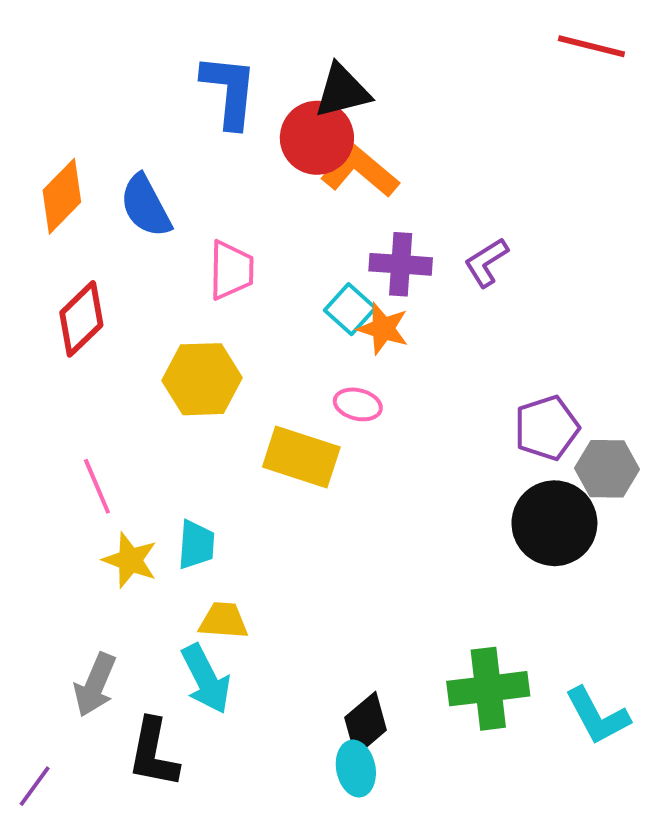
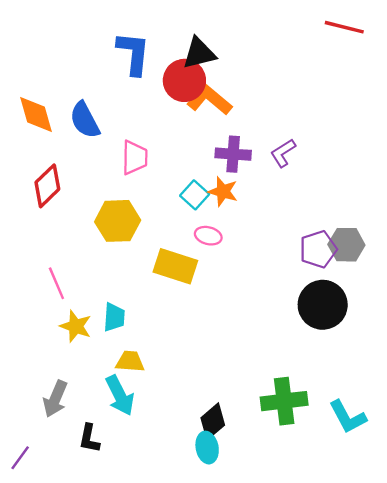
orange diamond: (62, 196) -> (36, 114), turned -60
cyan square: (350, 309) -> (195, 195), moved
gray hexagon: (607, 469) -> (346, 245), moved
black L-shape: (153, 753) -> (89, 438), size x0.7

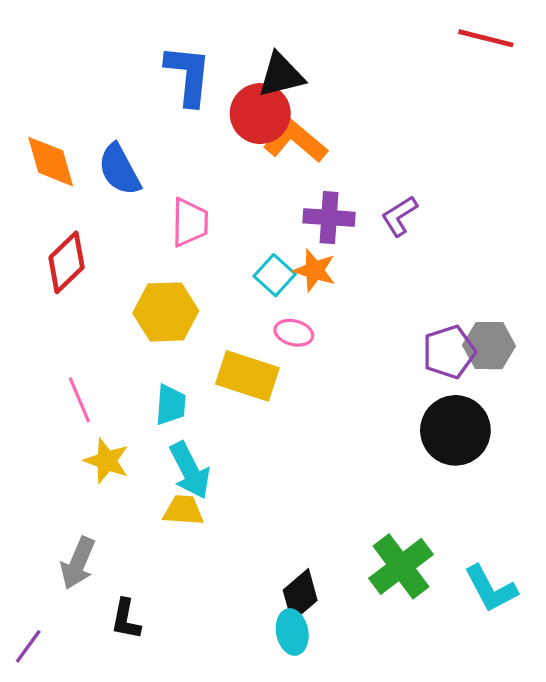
cyan trapezoid: (114, 317) -> (171, 405), moved
cyan arrow: (120, 395) -> (190, 470), moved
green cross: (284, 401) -> (401, 566), turned -30

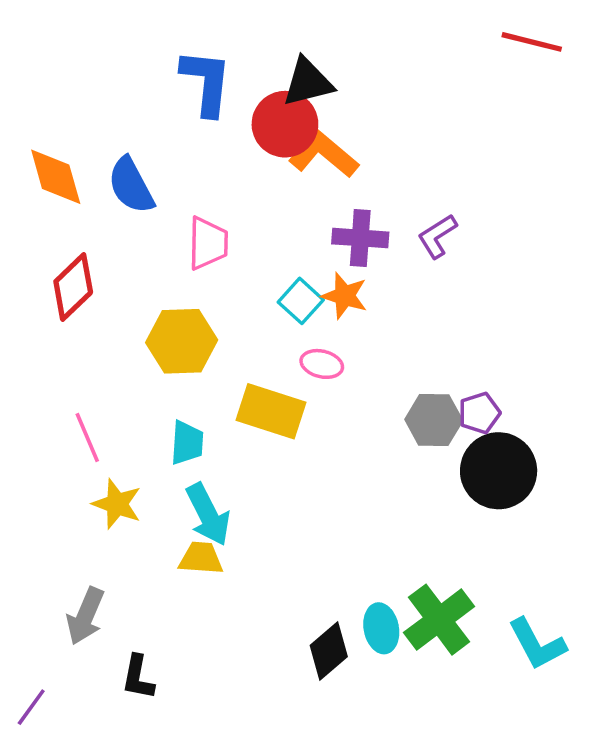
gray hexagon: (489, 346) -> (434, 420), moved
purple pentagon: (449, 352) -> (479, 413), moved, size x0.7
cyan ellipse: (292, 632) -> (381, 628), moved

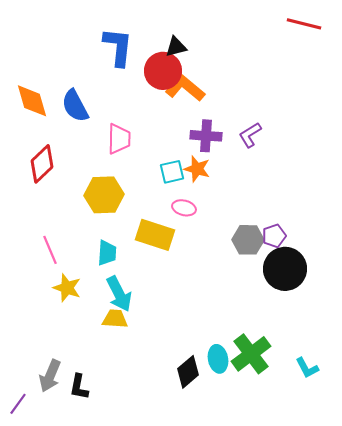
black triangle: (308, 82) -> (176, 47), size x0.7
cyan square: (301, 301) -> (172, 172), turned 35
gray arrow: (85, 616) -> (50, 376), moved
cyan L-shape: (537, 644) -> (307, 368), size x0.7

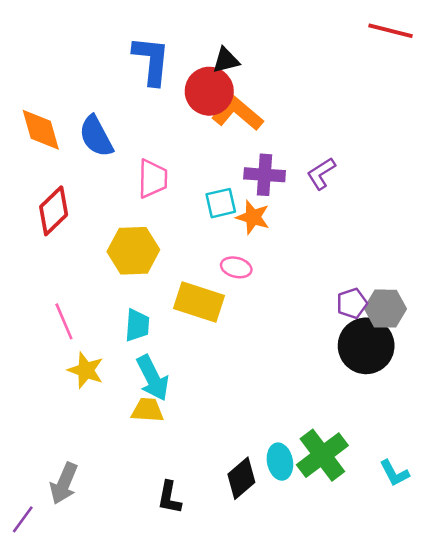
cyan square: (172, 172) -> (221, 203), moved
gray hexagon: (248, 240) -> (385, 309), moved
black L-shape: (79, 387) -> (169, 498), moved

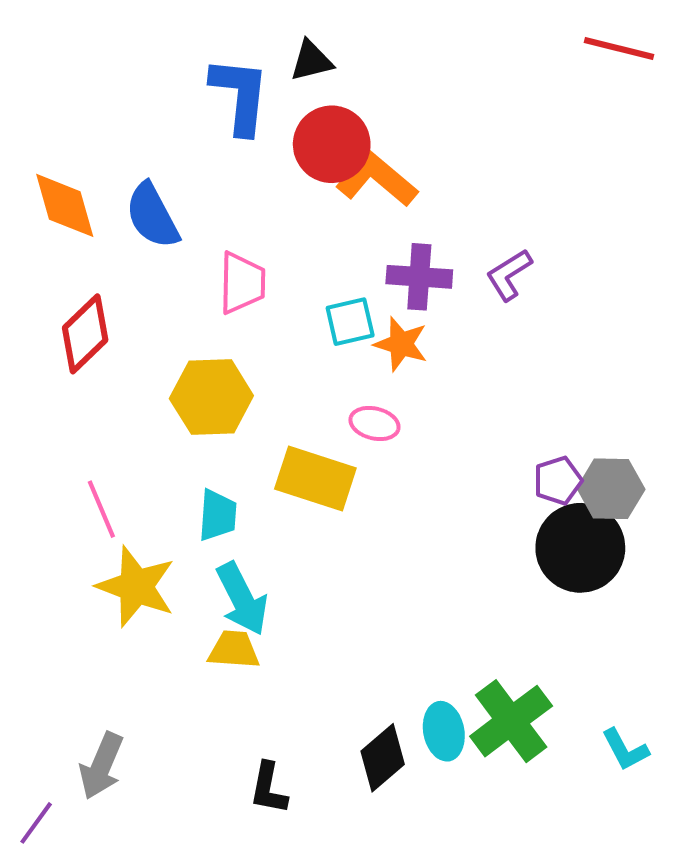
black triangle: (226, 60) -> (311, 61), moved
yellow star: (86, 370) -> (136, 587), size x1.4

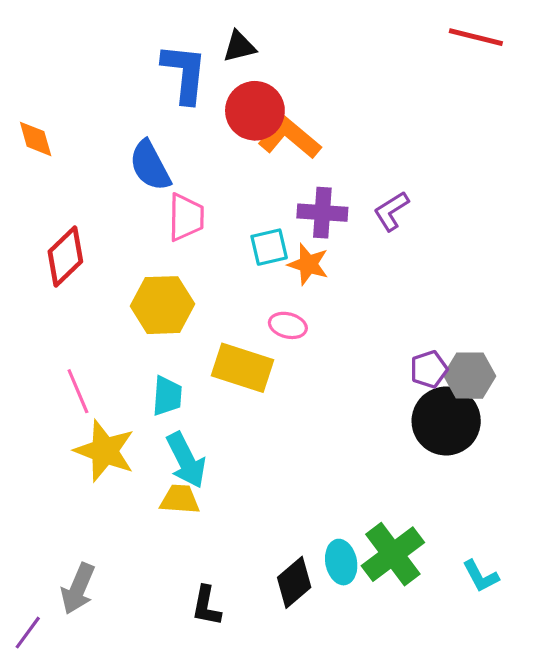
orange diamond: (65, 205) -> (36, 139), moved, size x0.7
blue semicircle: (152, 216) -> (150, 166), moved

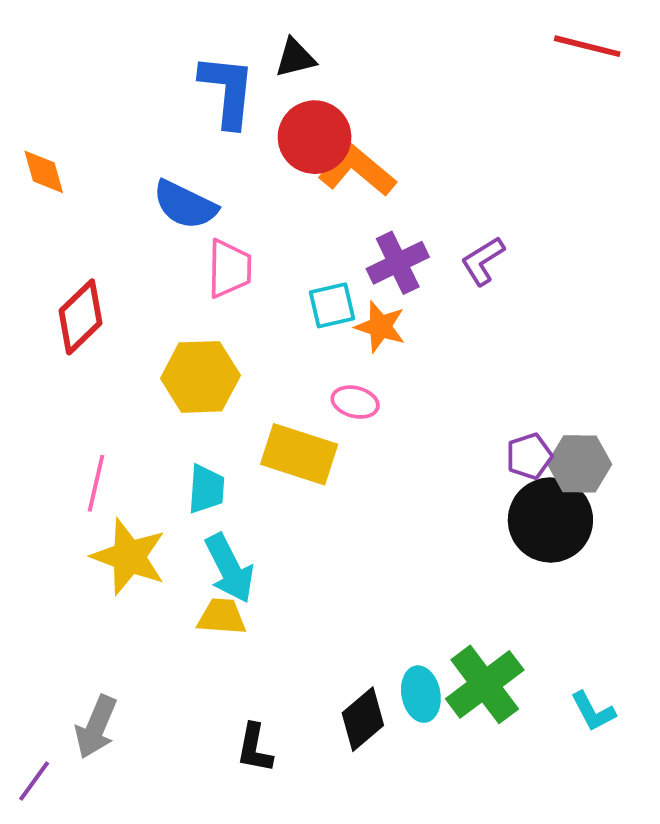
blue semicircle: (150, 166) -> (185, 205), turned -36
purple cross: (322, 213) -> (398, 263), turned -30
pink line: (78, 391) -> (96, 483), turned 36

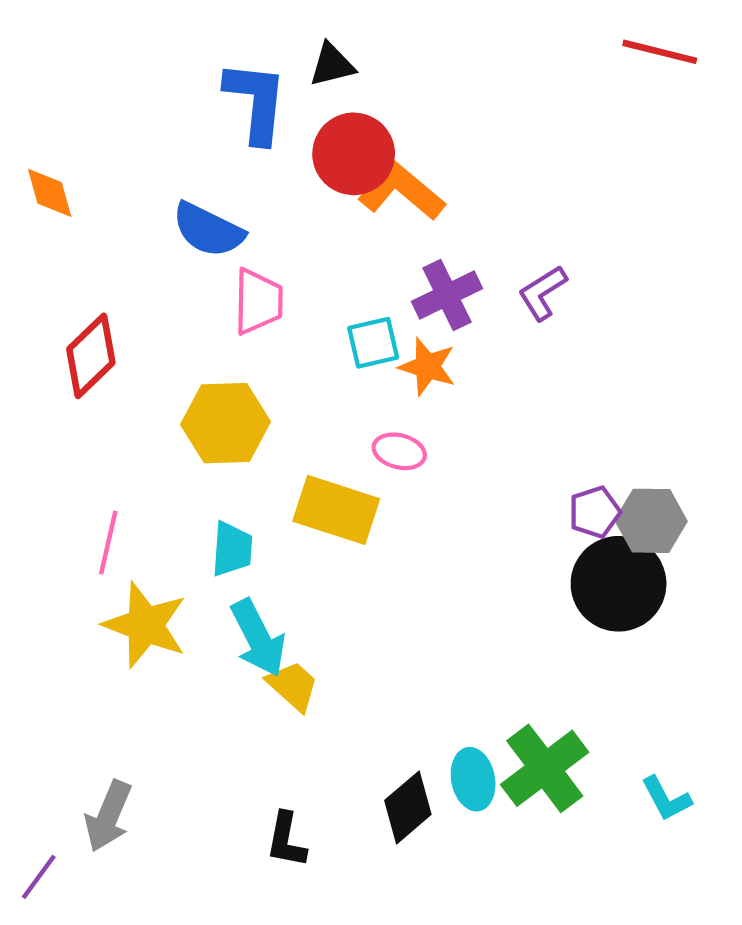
yellow trapezoid: (222, 617) -> (293, 686), moved, turned 38

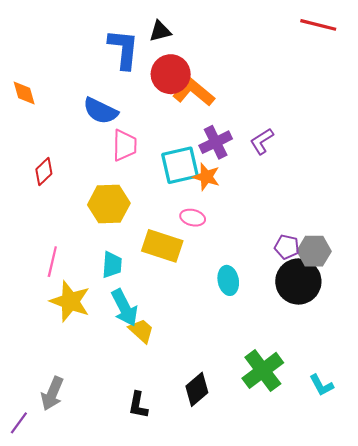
cyan square: (373, 343) -> (180, 165), size x1.5
red diamond: (91, 356) -> (44, 172), size x0.7
purple pentagon: (595, 512) -> (287, 247), turned 30
cyan ellipse: (473, 779) -> (228, 280), moved

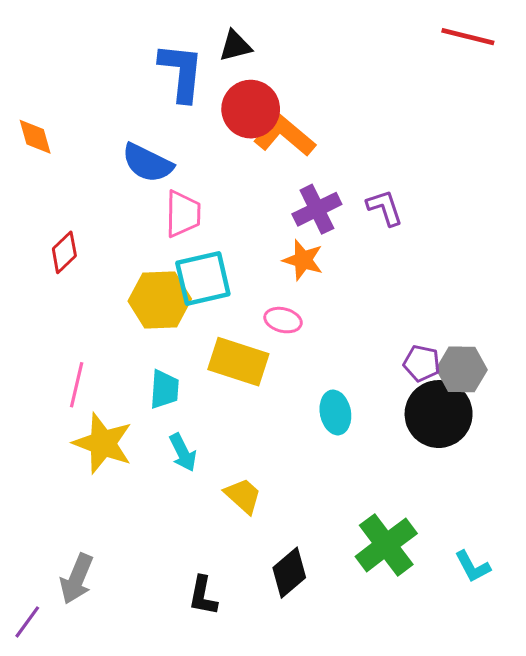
purple L-shape: (262, 141) -> (385, 208), turned 104
cyan square: (180, 165) -> (203, 278), moved
cyan arrow: (125, 308) -> (183, 453), size x0.7
yellow trapezoid: (141, 331) -> (243, 496), moved

